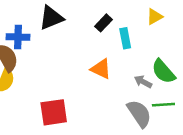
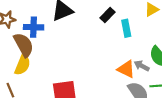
orange triangle: (101, 69) -> (126, 69), moved

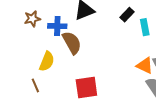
brown semicircle: (24, 45) -> (72, 43), moved

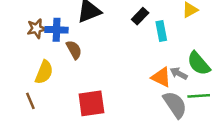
brown star: (32, 19) -> (37, 29), moved
brown semicircle: (72, 43) -> (74, 50), size x0.7

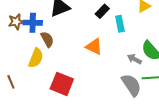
yellow semicircle: (44, 72) -> (36, 58), moved
orange triangle: (161, 77) -> (94, 47), moved
red square: (91, 103) -> (62, 84), turned 30

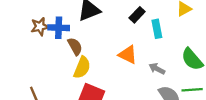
yellow semicircle: (36, 58) -> (82, 67), moved
gray arrow: (134, 59) -> (157, 69), moved

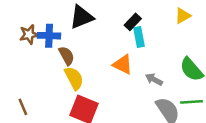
cyan rectangle: (157, 29) -> (139, 37), moved
yellow semicircle: (82, 67) -> (74, 78), turned -50

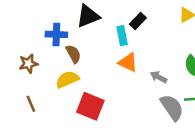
brown star: (29, 34) -> (28, 64), moved
cyan rectangle: (139, 37) -> (122, 36), moved
yellow semicircle: (74, 78) -> (67, 79), moved, turned -85

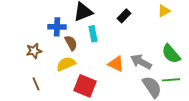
cyan rectangle: (122, 36) -> (93, 34), moved
orange triangle: (128, 62) -> (116, 64), moved
gray arrow: (159, 77) -> (141, 62), size x1.5

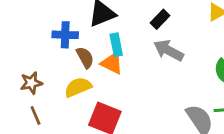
brown star: (34, 51) -> (31, 83), moved
gray arrow: (141, 62) -> (169, 50), moved
orange triangle: (116, 64) -> (112, 63), moved

